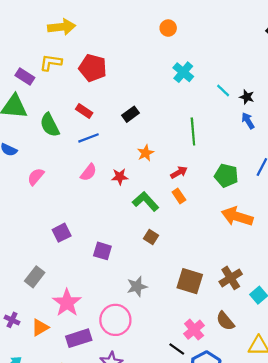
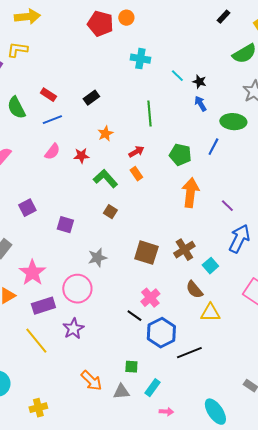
red pentagon: (93, 68) -> (100, 24), moved
cyan cross: (183, 72) -> (140, 59), turned -30
orange arrow: (237, 217) -> (190, 193), turned 80
brown semicircle: (225, 321) -> (194, 290), moved

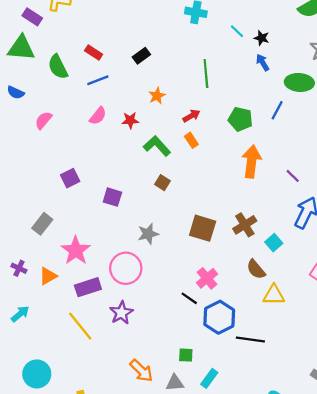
black line: (189, 353) -> (250, 339), turned 30

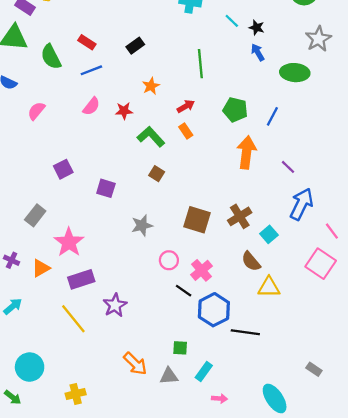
blue line: (277, 110) -> (272, 116), moved
pink circle: (126, 268) -> (169, 260), moved, size x0.6

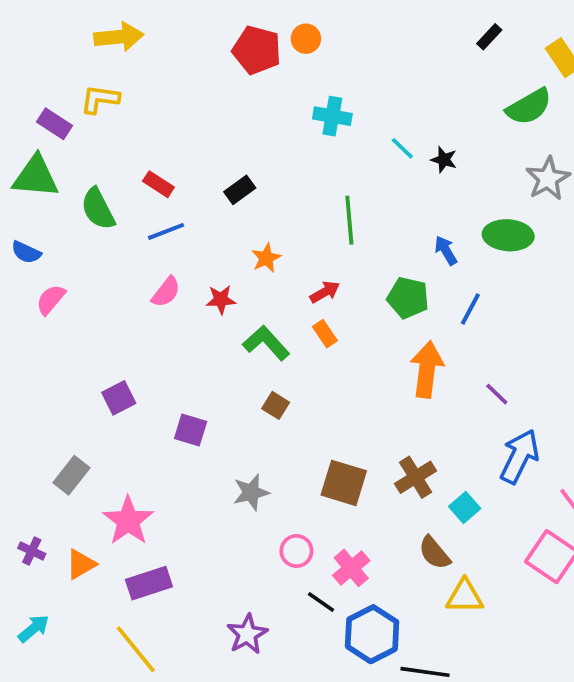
blue arrow: (258, 52) -> (446, 250), moved
pink semicircle: (36, 111) -> (51, 300), moved
purple star: (115, 305) -> (247, 634), moved

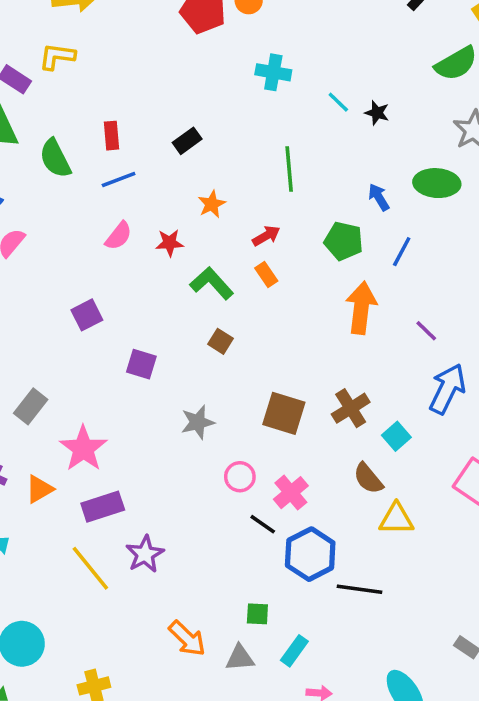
red rectangle: (158, 184) -> (112, 136), turned 52
purple square: (119, 398) -> (87, 315), moved
purple star: (247, 634) -> (145, 554), moved

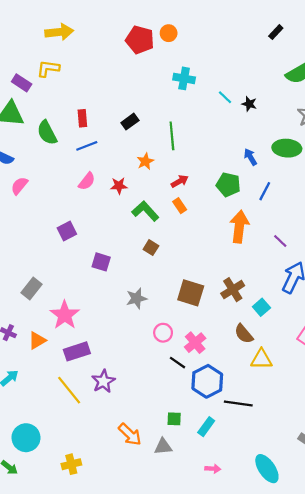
green line: (289, 169) -> (172, 136), moved
cyan rectangle: (294, 651) -> (206, 427), moved

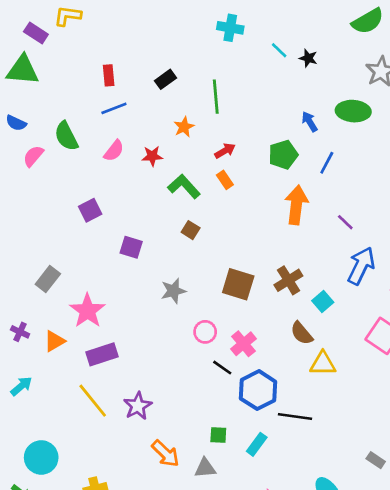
green semicircle: (47, 133) -> (66, 136), moved
green pentagon: (228, 185) -> (283, 155), turned -30
purple star: (103, 381) -> (138, 406), moved

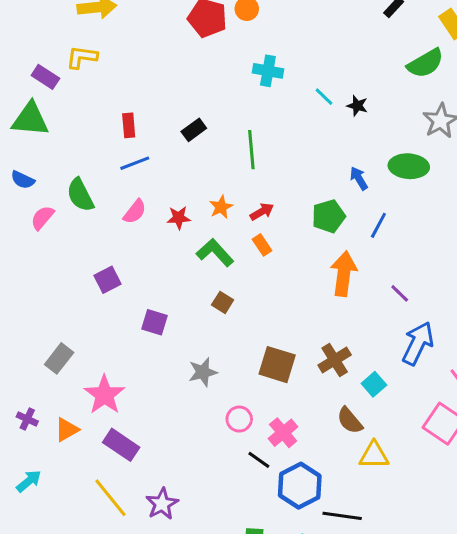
orange star: (184, 127) -> (221, 207), moved
purple rectangle: (102, 354) -> (121, 445), turned 52

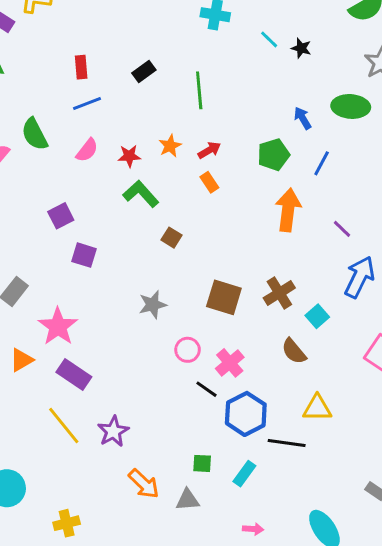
green L-shape: (215, 253) -> (141, 194), moved
purple square: (154, 322) -> (84, 255), moved
yellow triangle: (374, 455) -> (317, 408), moved

